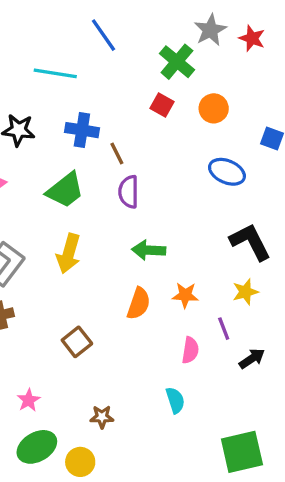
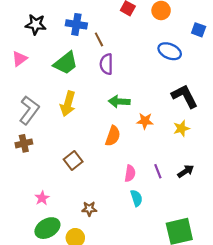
orange star: (185, 295) -> (145, 121), moved
purple line: (224, 329) -> (158, 171), moved
pink semicircle: (190, 350) -> (130, 173), moved

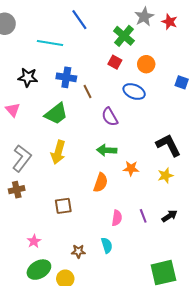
blue ellipse: (170, 51) -> (134, 92), moved
pink triangle: (20, 59) -> (13, 110), turned -35
purple semicircle: (106, 64) -> (110, 117), moved, turned -30
brown square: (73, 161) -> (63, 206), turned 30
cyan semicircle: (136, 198) -> (107, 245), moved

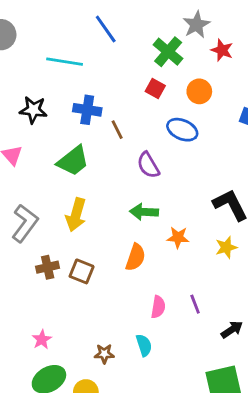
red star: (169, 22) -> (222, 50), moved
brown cross: (17, 190) -> (48, 267), moved
brown square: (63, 206) -> (82, 271), moved, turned 30
black arrow: (169, 216) -> (232, 330), moved

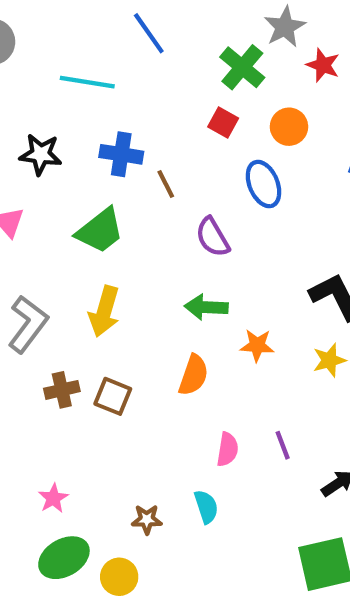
blue ellipse: (182, 130) -> (264, 184), turned 44

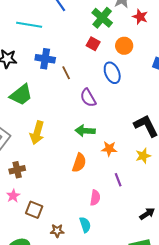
green trapezoid: (100, 231) -> (21, 95), moved
brown square: (113, 396) -> (34, 210), moved
purple line: (283, 445) -> (118, 180), moved
pink star: (53, 498) -> (13, 196), moved

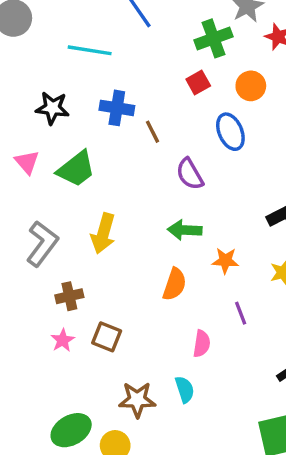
green cross: (102, 18) -> (213, 38), turned 30
red square: (93, 44) -> (198, 83), turned 32
brown square: (34, 210) -> (107, 337), moved
brown star: (57, 231) -> (137, 400), size x1.5

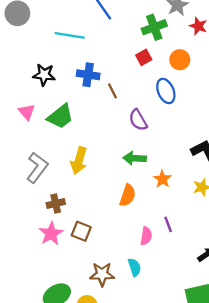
orange star: (225, 261) -> (162, 179), turned 30
purple line: (241, 313) -> (168, 224), moved
pink star: (63, 340) -> (51, 234), size x1.5

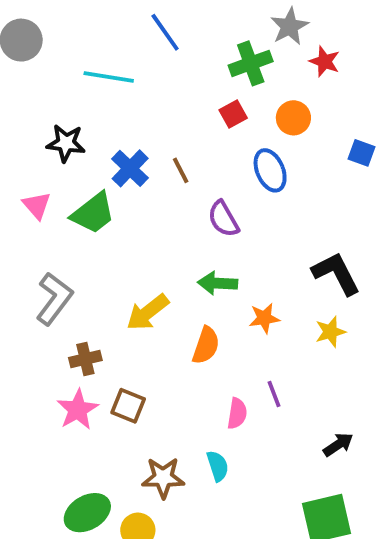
blue cross: (88, 75) -> (130, 168), moved, turned 35
yellow arrow: (79, 161) -> (148, 312), moved, turned 36
orange star: (162, 179) -> (264, 318), turned 30

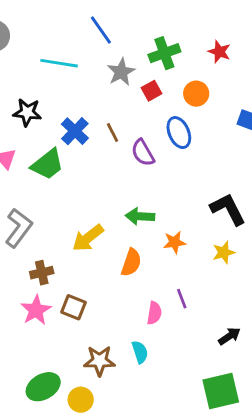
gray star: (290, 26) -> (121, 72), moved
purple semicircle: (223, 219) -> (143, 153), moved

